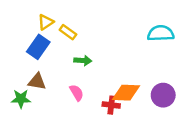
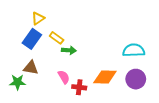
yellow rectangle: (68, 32) -> (57, 38), moved
cyan semicircle: (161, 33) -> (134, 50), moved
red cross: (111, 105) -> (79, 87), moved

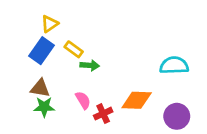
purple circle: (136, 79) -> (177, 116), moved
green star: (17, 82) -> (44, 107), moved
red cross: (79, 87) -> (103, 114), turned -32

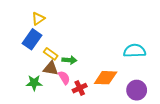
yellow rectangle: (74, 49) -> (51, 54), moved
green arrow: (90, 65) -> (69, 60), moved
brown triangle: (40, 88) -> (51, 68), moved

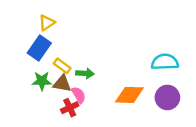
green star: (34, 83) -> (42, 81), moved
red cross: (80, 88) -> (70, 108), moved
purple circle: (137, 90) -> (167, 97), moved

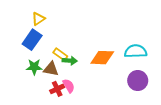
yellow rectangle: (62, 66) -> (60, 54), moved
pink semicircle: (79, 95) -> (69, 86), moved
orange diamond: (129, 95) -> (102, 58), moved

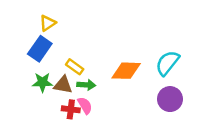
cyan semicircle: (136, 51) -> (167, 63), turned -50
green arrow: (70, 61) -> (86, 85), moved
red cross: (57, 89) -> (71, 109), turned 32

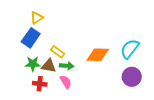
red cross: (71, 109) -> (40, 84), moved

